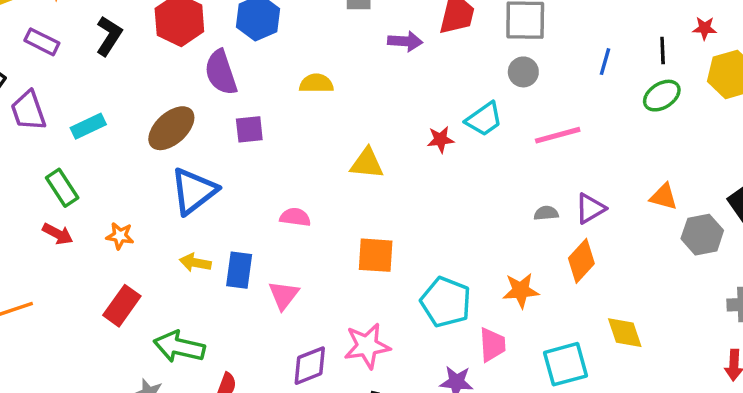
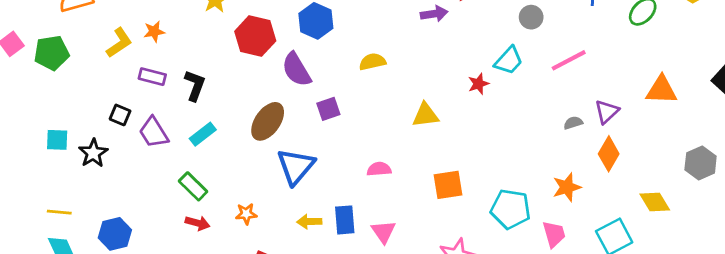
black L-shape: (109, 36) -> (195, 85), moved
orange triangle: (664, 197) -> (662, 90), size x1.4
gray hexagon: (702, 235) -> (701, 163), moved

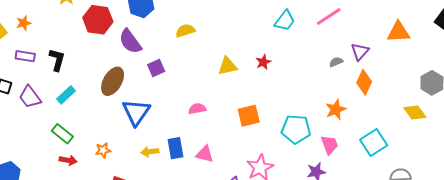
red star: (478, 84) -> (263, 62), moved
yellow diamond: (655, 202) -> (415, 112), moved
pink triangle: (383, 232) -> (205, 154), turned -36

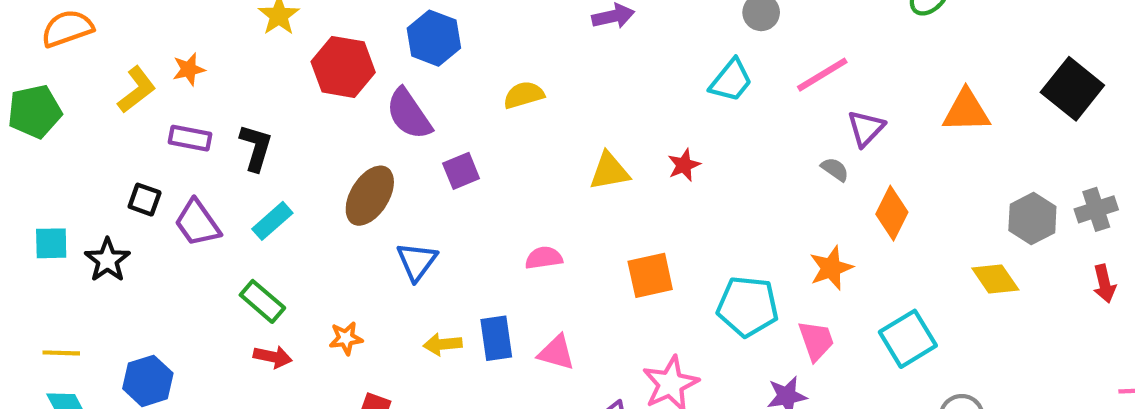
purple triangle: (360, 52) -> (866, 128), moved
gray semicircle: (336, 62) -> (835, 169), turned 56
blue triangle: (136, 112) -> (417, 261), size x0.7

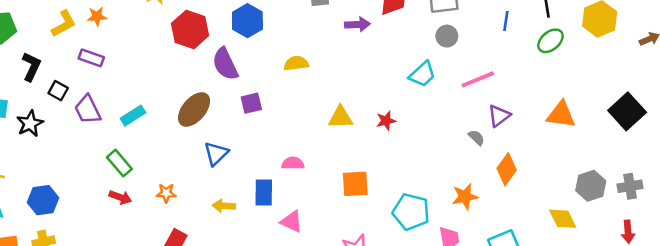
black L-shape: (256, 148) -> (31, 67), moved
blue rectangle: (496, 338) -> (264, 192), moved

